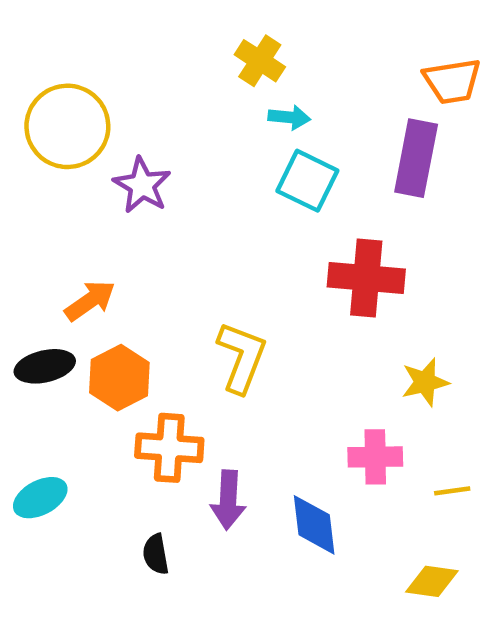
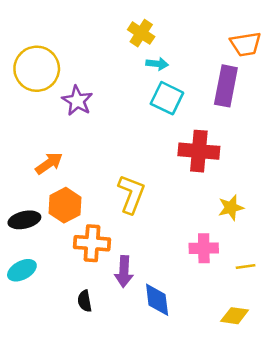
black ellipse: (45, 366) -> (24, 220), moved
blue diamond: (314, 525) -> (157, 300), moved

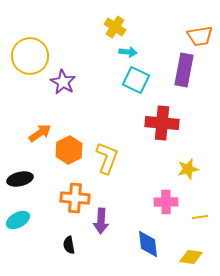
orange hexagon: (65, 205) -> (69, 150), moved
blue diamond: (157, 300) -> (148, 244), moved

